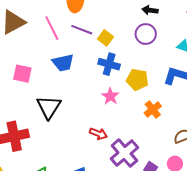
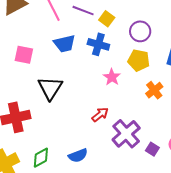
purple circle: (146, 34) -> (140, 31), moved
blue cross: (109, 64) -> (98, 44), moved
red arrow: (98, 134) -> (100, 115), turned -60

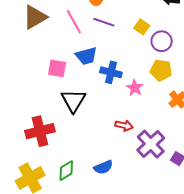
yellow square: (107, 19) -> (142, 27), moved
blue cross: (98, 44) -> (111, 72), moved
pink square: (24, 55) -> (57, 68), moved
red arrow: (100, 115) -> (124, 126), turned 54

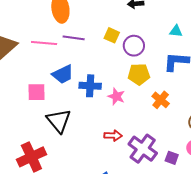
pink line: (74, 22) -> (44, 43), turned -45

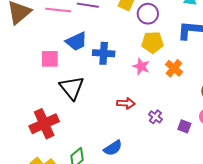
pink star: (116, 96) -> (141, 66), moved
purple cross: (143, 149) -> (155, 117), size x0.5

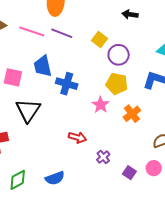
blue trapezoid: (76, 41) -> (43, 66), turned 90

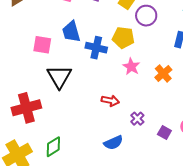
yellow pentagon: (117, 84) -> (123, 38), moved
blue semicircle: (55, 178) -> (113, 143), moved

